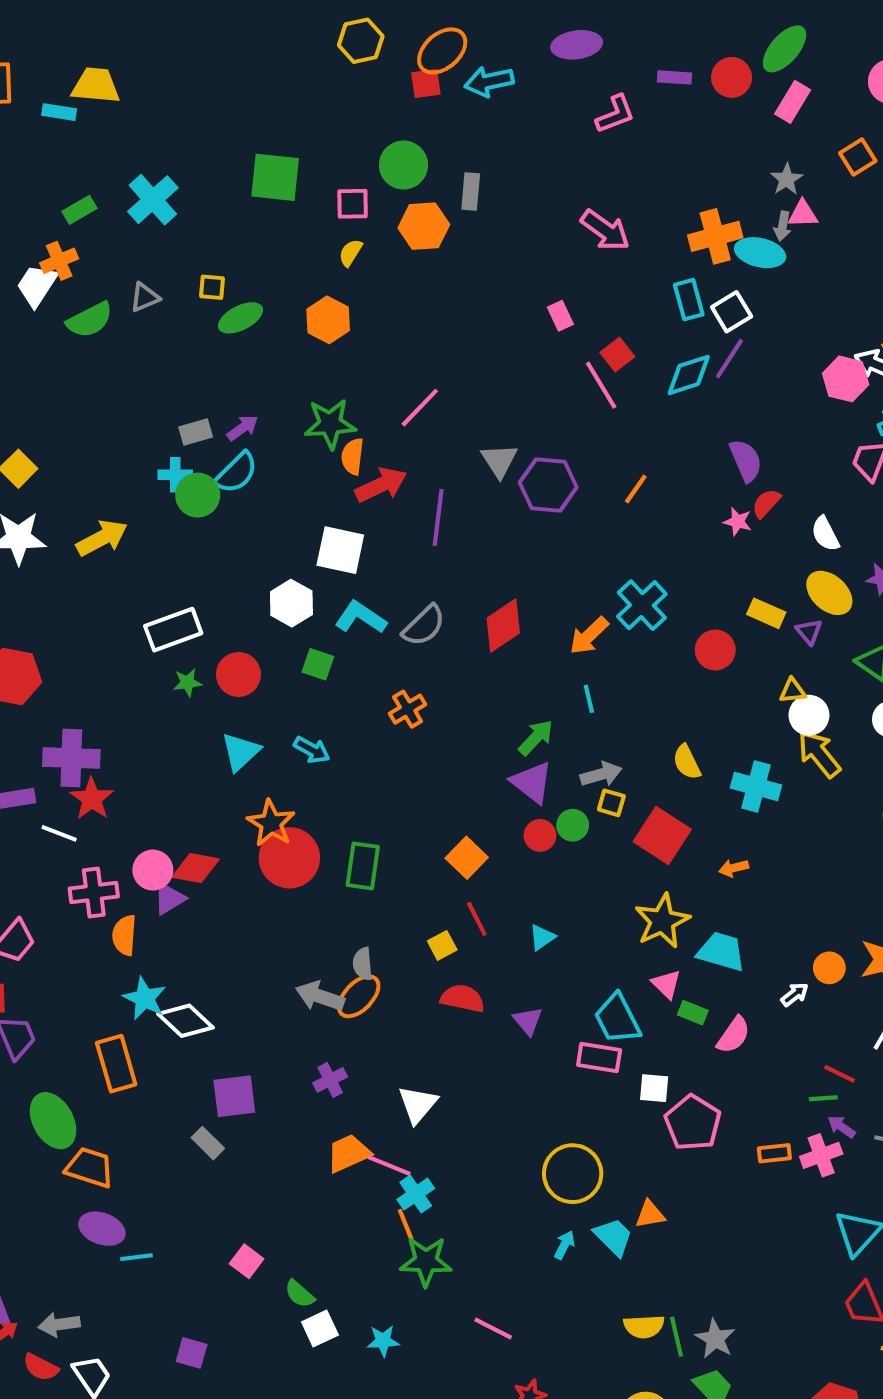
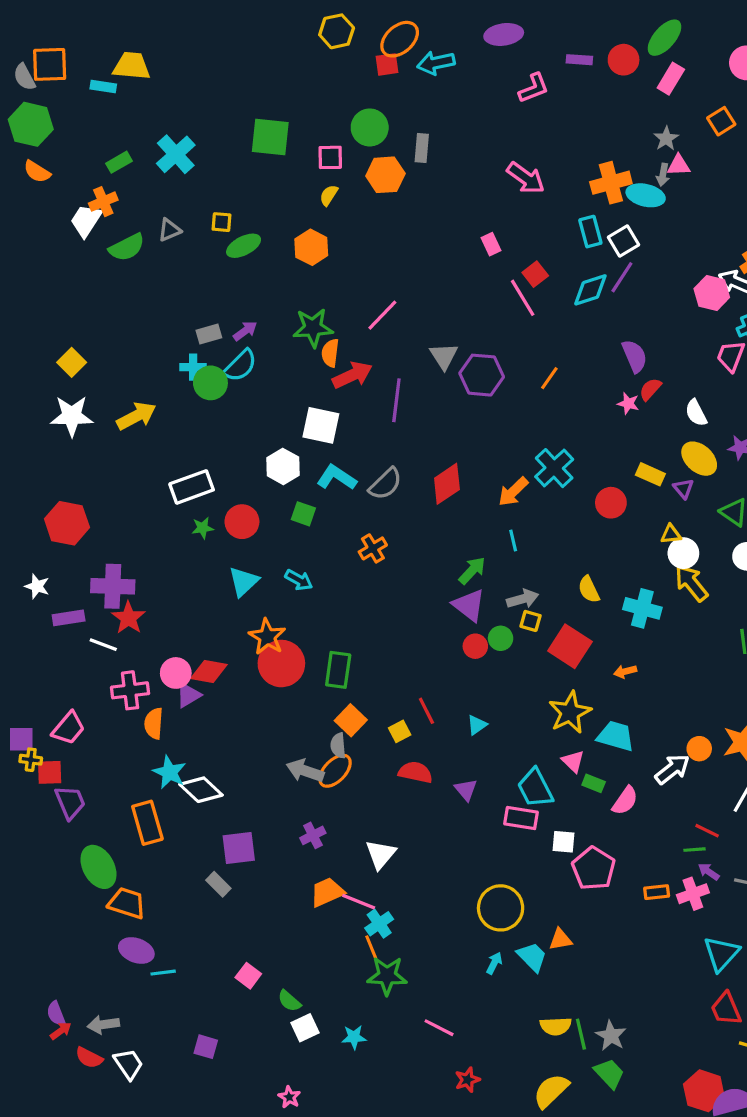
orange square: (467, 858) -> (351, 720), moved
white arrow: (795, 994) -> (672, 769), size x1.6

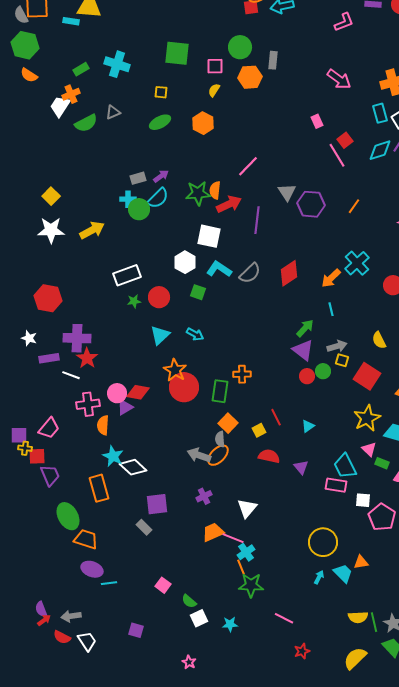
cyan cross: (176, 154) -> (117, 64), turned -30
yellow square: (221, 222) -> (161, 92), moved
green star: (313, 328) -> (198, 193), moved
orange cross: (373, 548) -> (242, 374), moved, turned 30

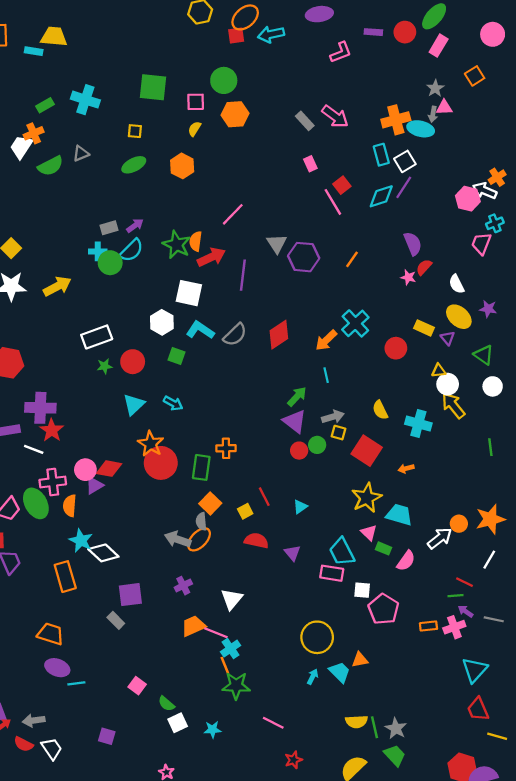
gray rectangle: (273, 60) -> (305, 121), moved, turned -48
green star: (198, 193) -> (177, 245), turned 30
green ellipse: (68, 516) -> (36, 503), moved

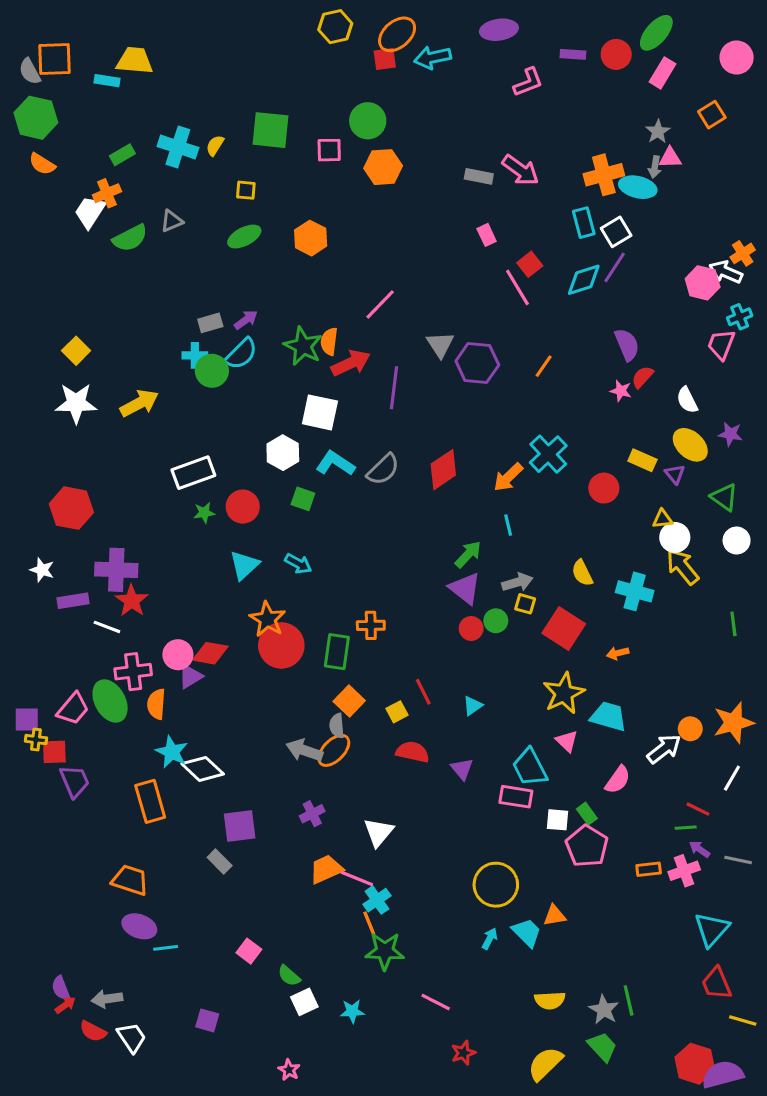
gray rectangle: (305, 121) -> (479, 176), turned -36
yellow semicircle: (195, 129) -> (215, 145), moved
green rectangle: (383, 548) -> (587, 814), moved, turned 32
green line: (374, 727) -> (629, 1000), moved

